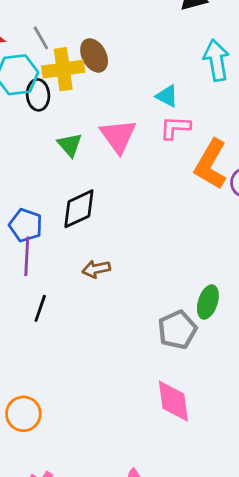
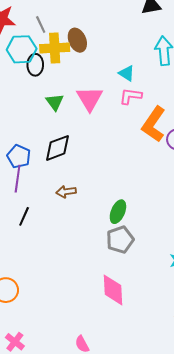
green ellipse: (208, 302) -> (118, 212), moved

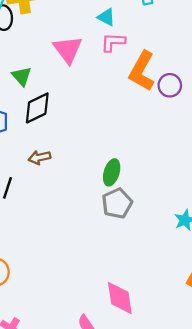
green triangle: (55, 102) -> (22, 76), moved
brown arrow: (66, 192) -> (39, 157), moved
pink diamond: (113, 290) -> (120, 298), moved

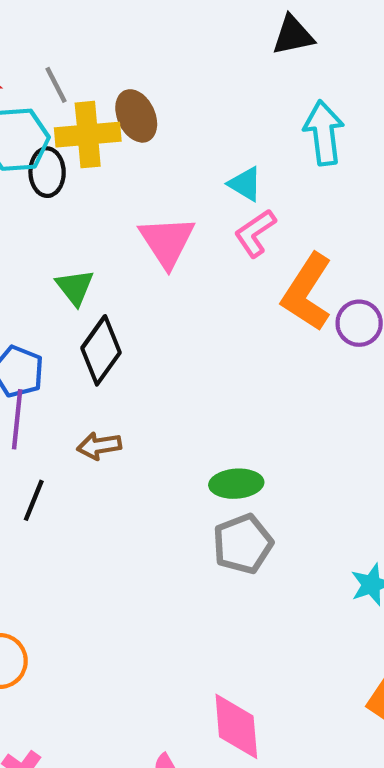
pink L-shape: (113, 42) -> (255, 233), turned -40
black diamond: (37, 108) -> (101, 350), turned -32
green ellipse: (112, 172) -> (236, 484), turned 65

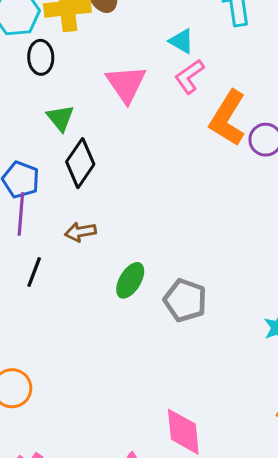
black ellipse: (47, 172) -> (41, 57), moved
green ellipse: (236, 484) -> (130, 280), moved, turned -54
gray pentagon: (243, 544) -> (185, 300), turned -30

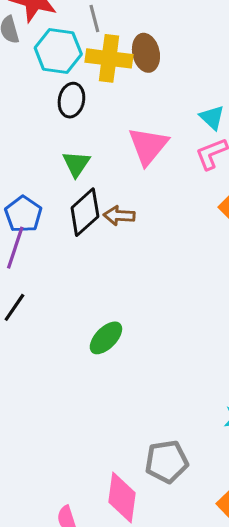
brown arrow: (80, 232) -> (119, 216), moved
gray pentagon: (185, 300) -> (167, 462), moved, turned 30

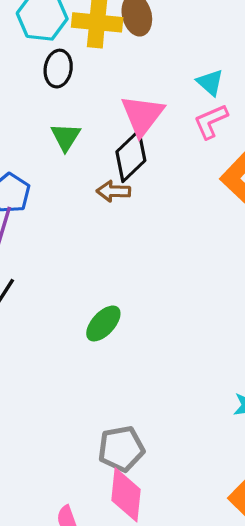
black diamond: (85, 212) -> (131, 156), moved
gray pentagon: (167, 462) -> (121, 449), moved

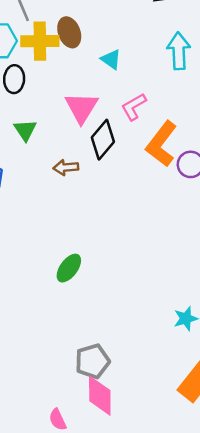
cyan triangle: (210, 82) -> (111, 59), moved
black diamond: (131, 156) -> (103, 140), moved

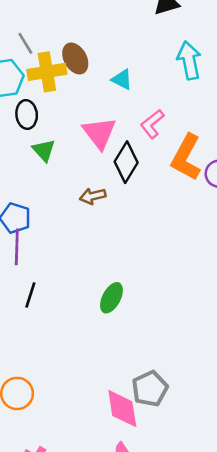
green triangle: (25, 130) -> (44, 150), moved
pink diamond: (100, 396) -> (122, 409), moved

